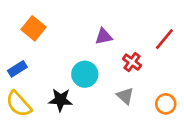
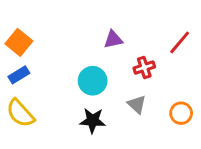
orange square: (34, 28) -> (19, 42), moved
red cross: (132, 62) -> (144, 67), turned 36
black star: (60, 100) -> (93, 121), moved

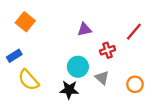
orange square: (19, 42) -> (25, 22), moved
cyan circle: (93, 81) -> (78, 67), moved
yellow semicircle: (20, 113) -> (29, 80), moved

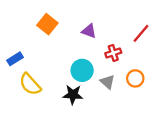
orange square: (25, 22) -> (47, 24), moved
purple triangle: (84, 29) -> (89, 31), turned 32
orange circle: (135, 84) -> (135, 78), moved

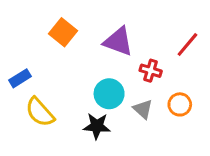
purple triangle: (89, 31) -> (118, 41), size x1.5
red cross: (113, 53) -> (151, 71), turned 35

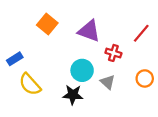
orange circle: (180, 104) -> (145, 78), moved

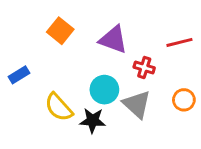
red line: (141, 33) -> (179, 42), turned 36
gray triangle: (108, 82) -> (137, 104), size x1.5
yellow semicircle: (30, 84) -> (59, 107), moved

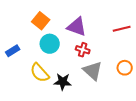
red cross: (144, 67) -> (83, 50), moved
cyan circle: (104, 90) -> (50, 44), moved

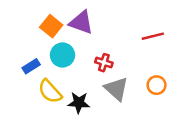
purple triangle: (77, 27) -> (81, 22), moved
blue rectangle: (13, 51) -> (31, 66), moved

